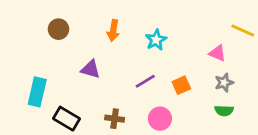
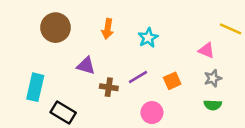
brown circle: (58, 29) -> (56, 28), size x1.5
brown cross: (115, 119) -> (109, 87), moved

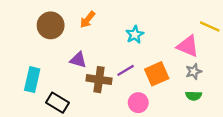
orange arrow: (108, 29) -> (88, 20), moved, turned 30
pink triangle: (206, 50) -> (188, 46), size x1.5
orange square: (172, 81) -> (157, 74), size x1.5
brown cross: (109, 87) -> (99, 80), size x1.5

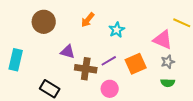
orange arrow: (88, 20) -> (88, 20), moved
cyan rectangle: (32, 80) -> (16, 60), moved
pink circle: (138, 103) -> (110, 89), moved

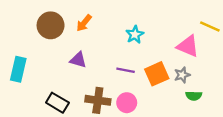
orange arrow: (88, 20) -> (84, 23), moved
purple line: (109, 61) -> (126, 70), turned 42
gray star: (168, 62) -> (182, 75), moved
brown cross: (86, 69) -> (98, 100), moved

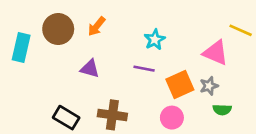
cyan rectangle: (18, 69) -> (21, 48), moved
purple line: (126, 70) -> (144, 69), moved
pink circle: (127, 103) -> (172, 118), moved

